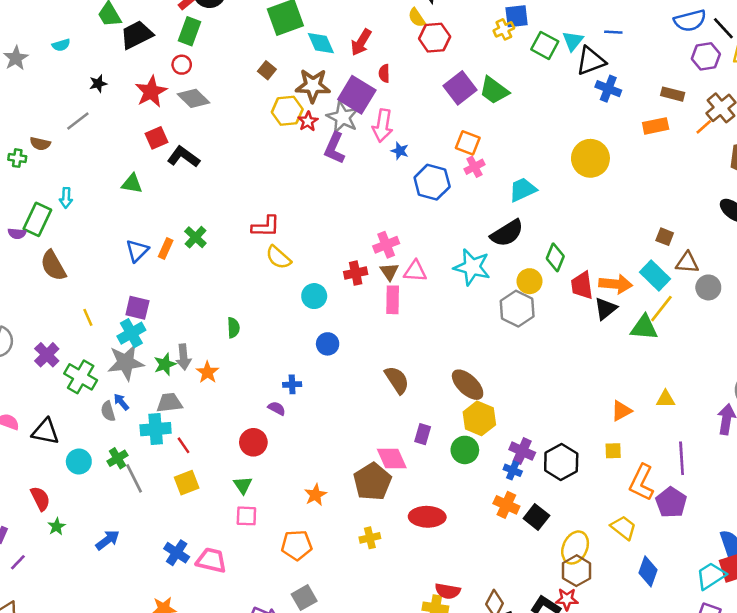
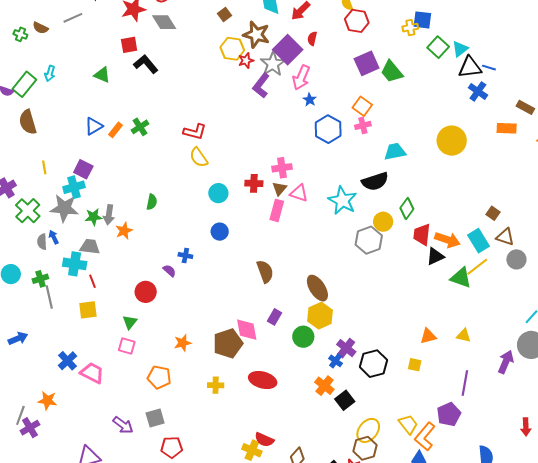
blue line: (613, 32) -> (489, 68), moved
orange L-shape: (642, 482) -> (425, 436), moved

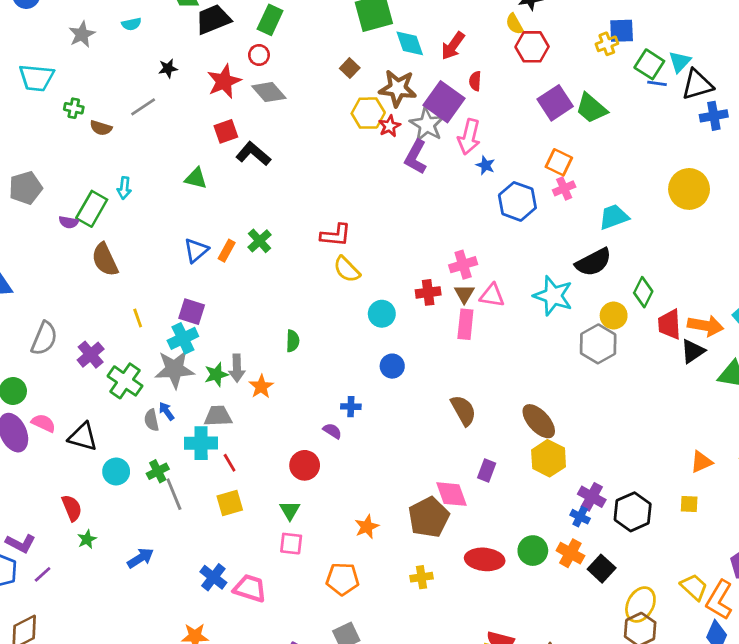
green cross: (20, 34) -> (74, 108), moved
blue line: (489, 68) -> (657, 83), moved
blue cross: (478, 91) -> (714, 116), turned -36
green circle: (303, 337) -> (533, 551), moved

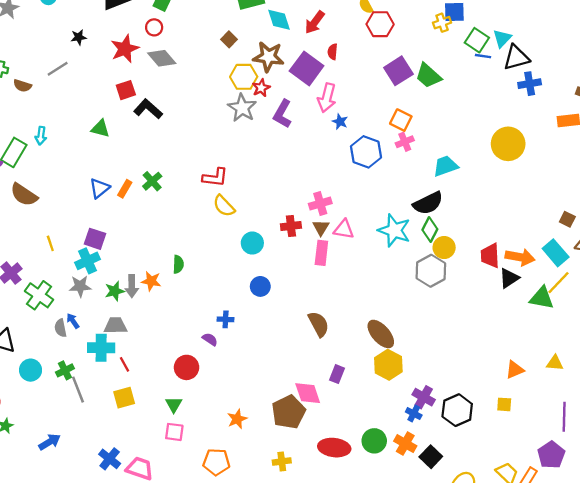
gray star: (427, 125) -> (242, 108), moved
brown semicircle: (105, 260) -> (24, 195), turned -32
green diamond: (643, 292) -> (430, 229), moved
gray star: (174, 369) -> (80, 286), size x0.7
orange star: (261, 387) -> (151, 281), moved, turned -30

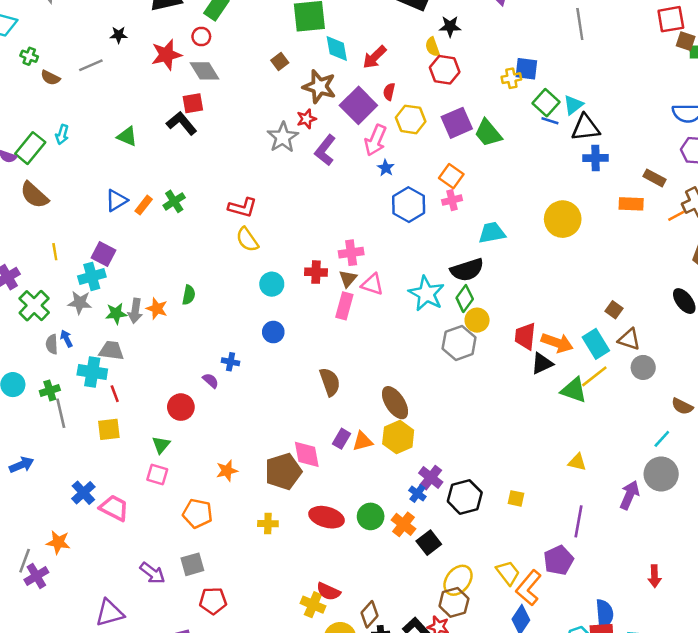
yellow hexagon: (244, 77) -> (411, 119), moved
red square: (126, 90) -> (193, 103), moved
orange triangle: (515, 370) -> (362, 441), moved

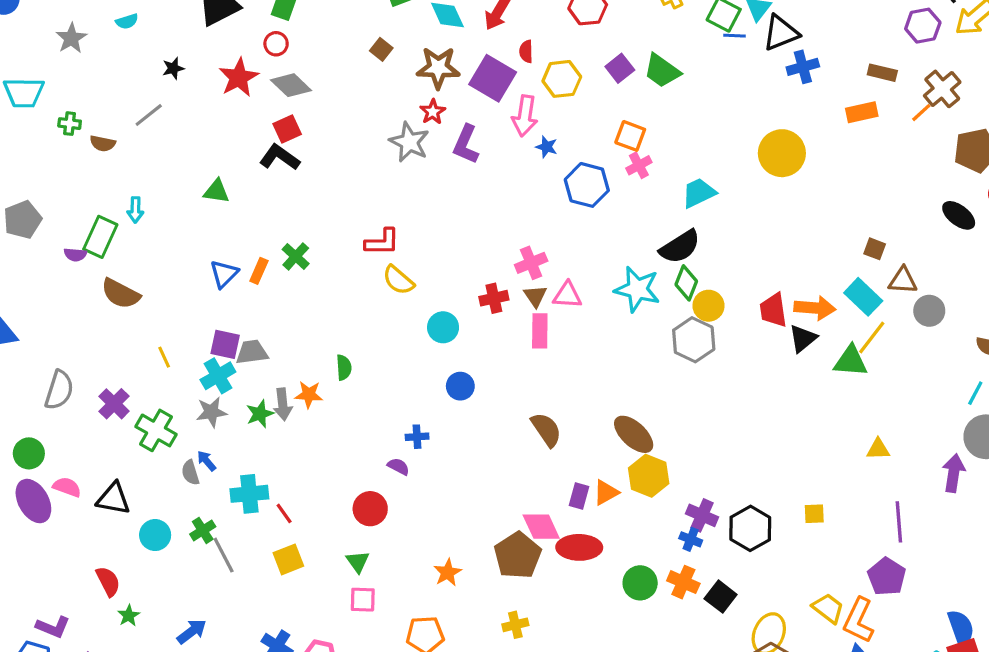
purple square: (457, 123) -> (620, 68), size x0.7
gray trapezoid: (111, 351) -> (252, 352), moved
red ellipse: (327, 517) -> (579, 547), moved

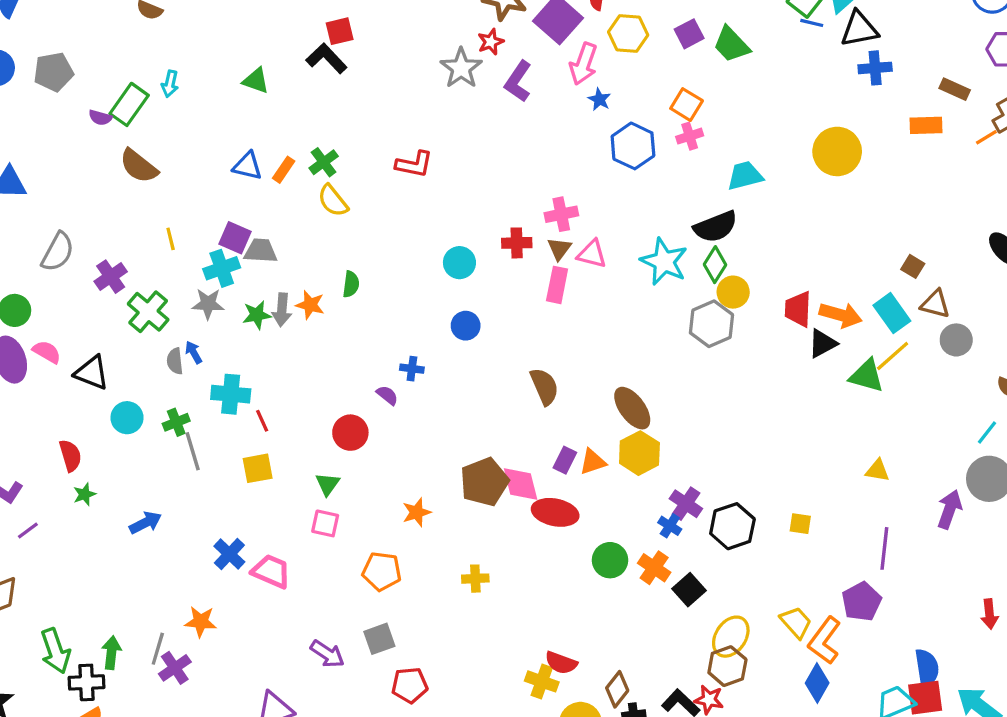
blue triangle: (224, 274) -> (248, 166), turned 48
yellow semicircle: (398, 280) -> (333, 201), moved
brown pentagon: (518, 555) -> (484, 482), moved

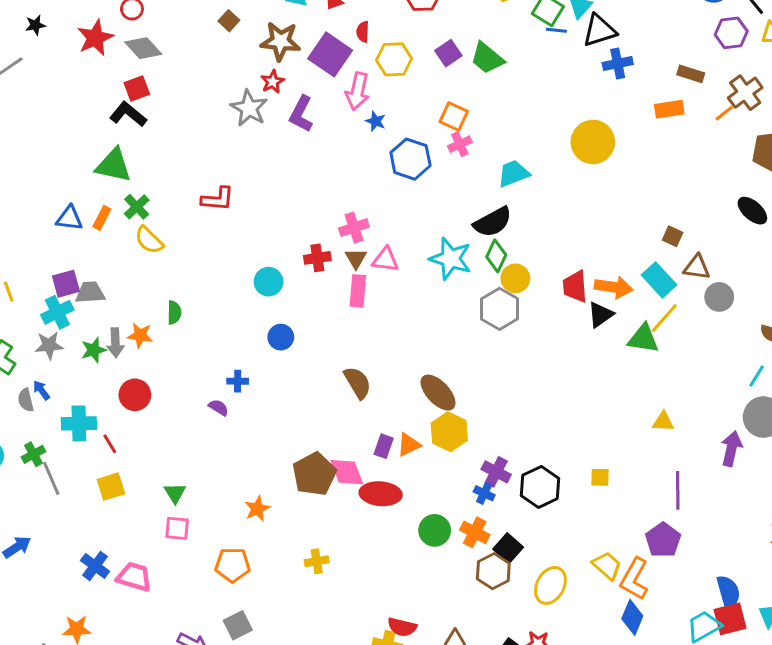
green triangle: (256, 81) -> (113, 165), moved, size x1.5
purple square: (235, 238) -> (66, 284), turned -32
red circle: (350, 433) -> (135, 395), moved
brown hexagon: (727, 666) -> (493, 571), moved

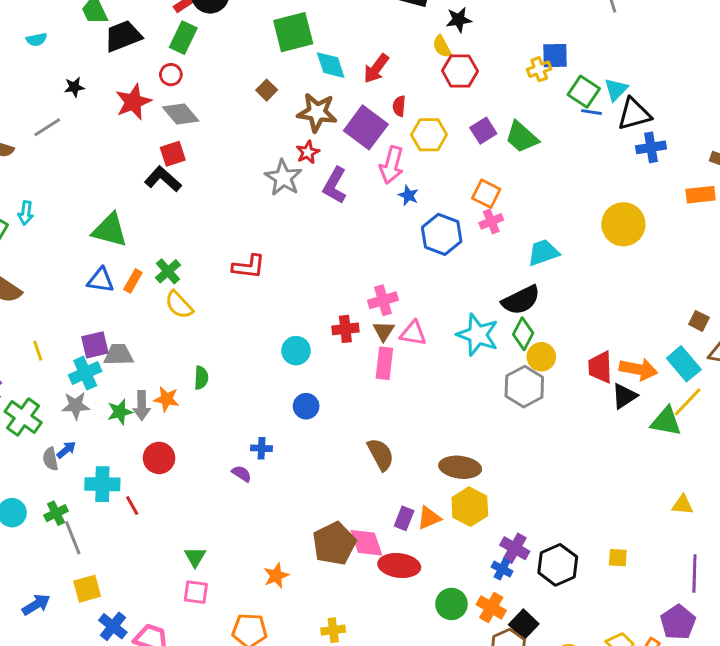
green triangle: (113, 165) -> (110, 230), moved
blue arrow: (41, 390) -> (66, 450), turned 84
brown ellipse: (438, 393) -> (460, 467), turned -42
yellow square: (111, 487) -> (87, 589), moved

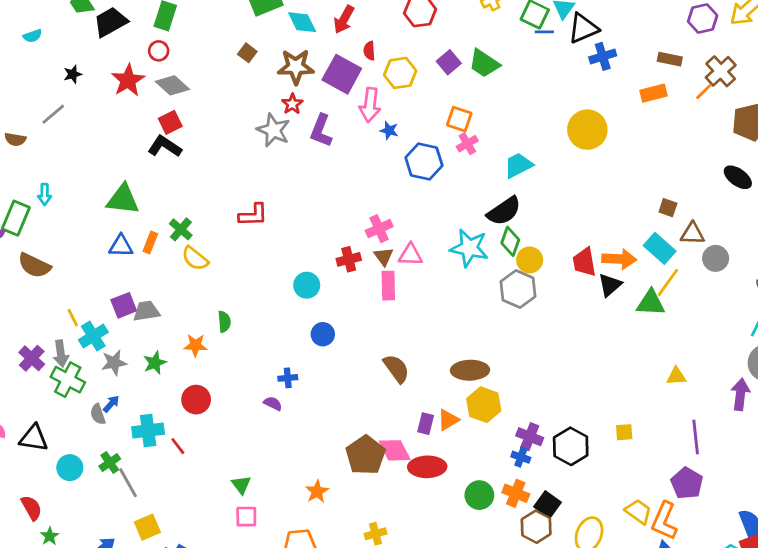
cyan cross: (85, 373) -> (93, 336), moved
gray arrow: (142, 405) -> (61, 354), moved

